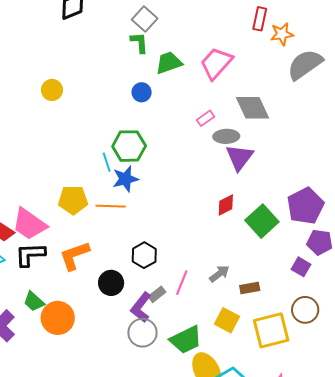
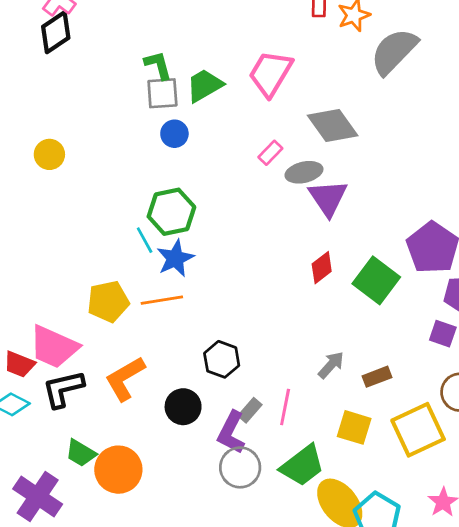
gray square: (145, 19) -> (162, 93), moved, turned -35
pink line: (182, 283) -> (285, 407), moved

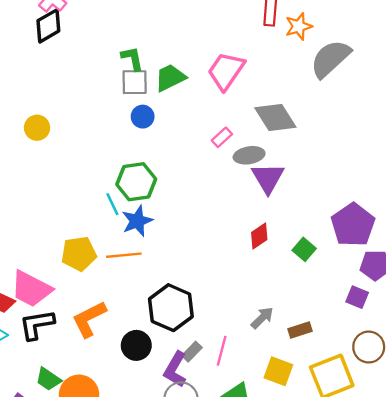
green square: (376, 280) -> (304, 249), size x0.6
black hexagon: (222, 359) -> (171, 308), size x1.5

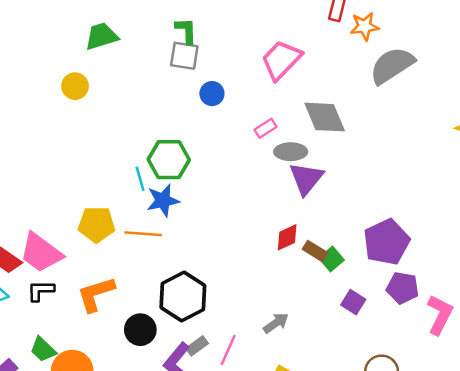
green trapezoid: (170, 78) -> (101, 36), moved
blue circle: (143, 117) -> (212, 94), moved
purple square: (357, 297) -> (353, 302), moved
black L-shape: (37, 325) -> (41, 291), size x0.7
brown rectangle: (300, 330) -> (315, 251), moved, turned 40

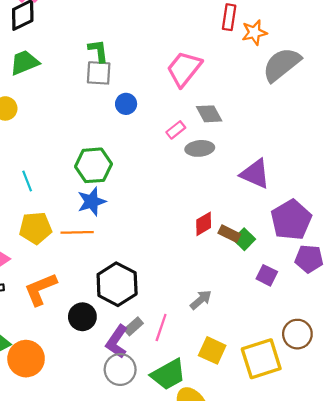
gray diamond: (325, 117) -> (209, 114), moved, size x0.7
cyan line: (140, 179) -> (27, 181), moved
purple triangle: (306, 179) -> (255, 174), moved, turned -40

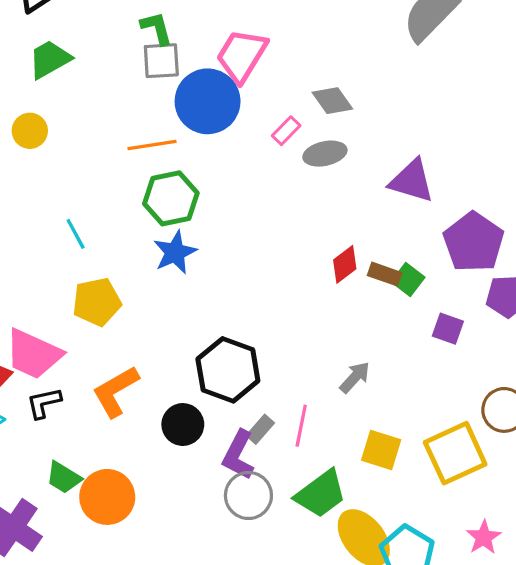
pink trapezoid: (184, 69) -> (242, 55), moved
blue circle: (126, 104) -> (208, 101), size x2.0
orange line: (77, 232) -> (152, 145), moved

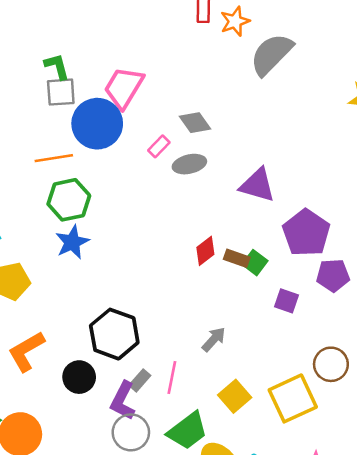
yellow square: (381, 450) -> (235, 396), turned 32

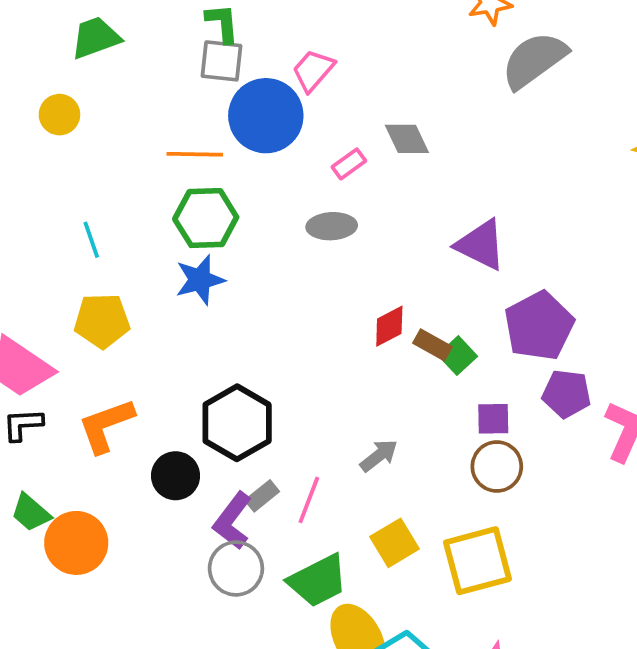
pink trapezoid: (124, 88) -> (313, 70), size x0.7
gray ellipse: (189, 164) -> (332, 226), moved
purple square: (287, 301) -> (493, 419), turned -30
brown circle: (331, 364) -> (497, 466), moved

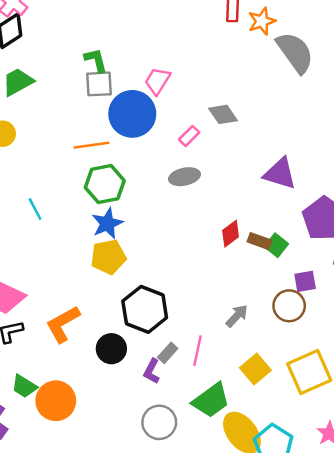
gray semicircle: (534, 60) -> (295, 52), turned 99
yellow pentagon: (102, 321) -> (108, 257), moved
brown circle: (497, 466) -> (289, 306), moved
purple L-shape: (232, 521) -> (152, 371), size x0.7
gray circle: (236, 569) -> (159, 422), moved

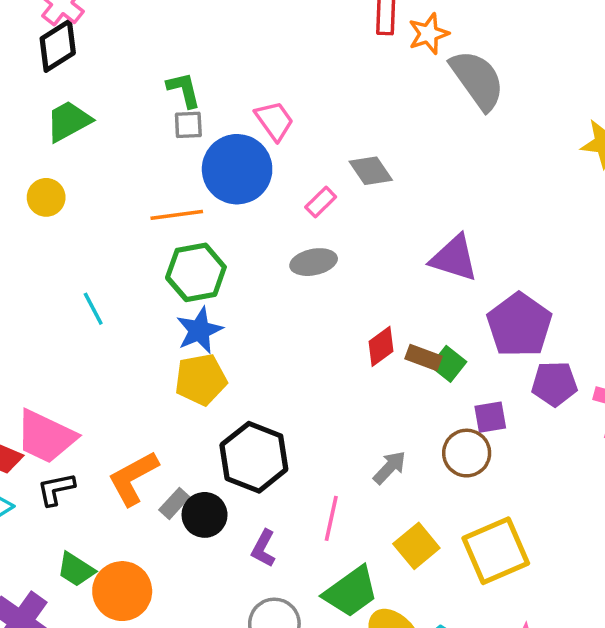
pink trapezoid: (157, 81) -> (274, 121), turned 112
gray square: (99, 84) -> (188, 125), size x0.7
gray rectangle: (168, 353) -> (174, 503), moved

